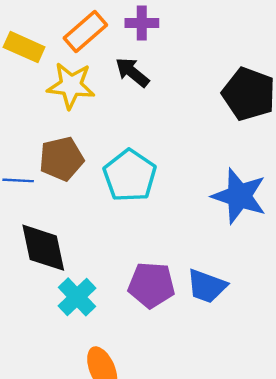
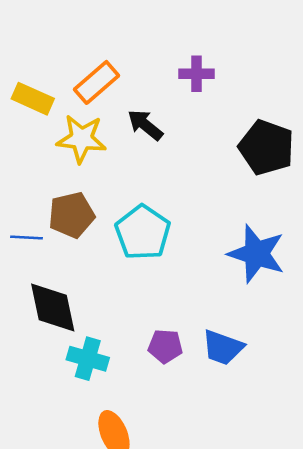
purple cross: (142, 23) -> (196, 74), moved
purple pentagon: (151, 285) -> (165, 346), size x0.7
cyan cross: (77, 297) -> (88, 359), turned -30

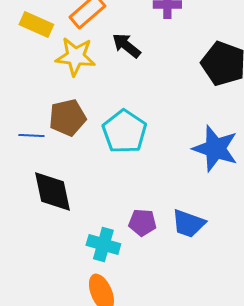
cyan cross: (88, 359) -> (103, 245), moved

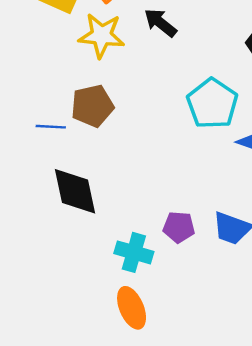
cyan pentagon: (124, 132) -> (212, 104), moved

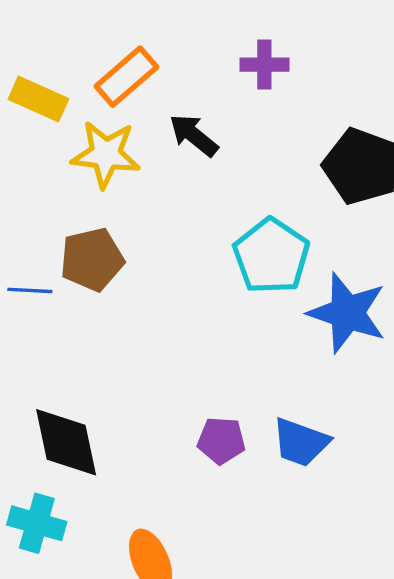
black diamond: (75, 191) -> (66, 442), moved
cyan cross: (134, 252) -> (37, 523), moved

